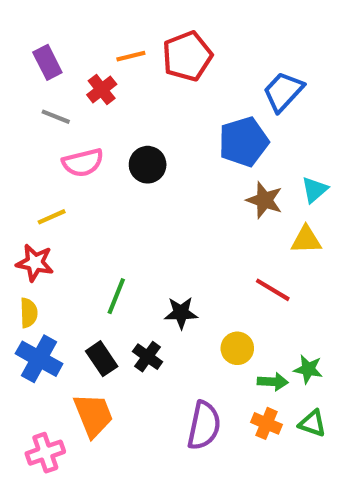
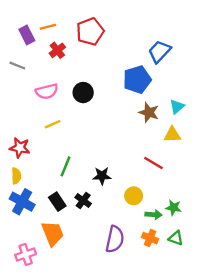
orange line: (131, 56) -> (48, 27), moved
red pentagon: (187, 56) -> (90, 32), moved
gray line: (56, 117) -> (17, 66), moved
yellow line: (52, 217) -> (53, 124), moved

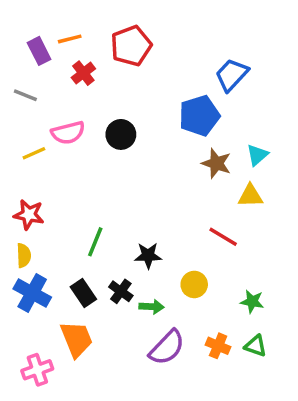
yellow line: (53, 124) -> (34, 153), moved
green arrow: (154, 215) -> (152, 307), moved
purple semicircle: (115, 239) -> (167, 348), turned 32

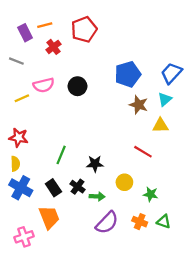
blue trapezoid: (232, 75) -> (171, 73), moved
green star: (252, 302) -> (151, 194), moved

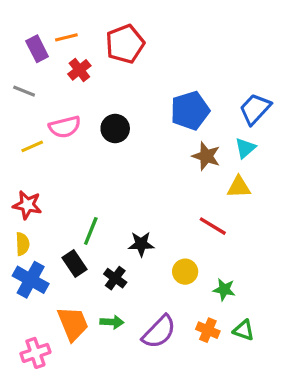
black rectangle: (53, 188) -> (75, 263), moved
green arrow: (97, 196) -> (112, 322), moved

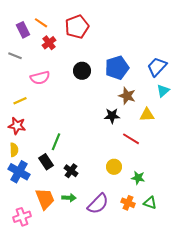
orange line: (66, 37) -> (41, 23), turned 48
black circle: (115, 128) -> (82, 71), moved
yellow line: (32, 146) -> (20, 101), moved
cyan triangle: (245, 148) -> (163, 91), moved
black star: (141, 244) -> (112, 116), moved

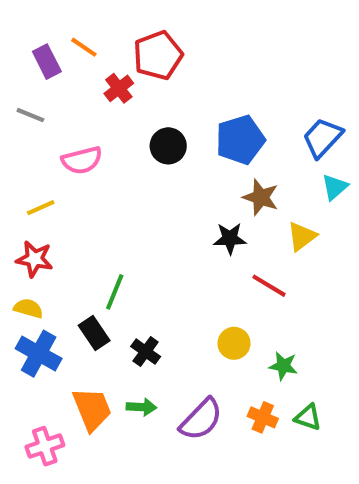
red cross: (49, 43) -> (119, 88), moved
yellow triangle: (147, 115) -> (302, 236), turned -35
yellow semicircle: (14, 150) -> (28, 308), turned -72

